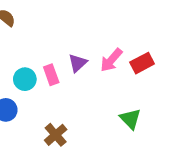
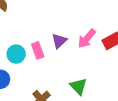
green triangle: (130, 119) -> (78, 86), moved

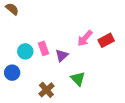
purple triangle: (59, 41) -> (62, 55), moved

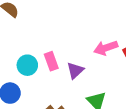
pink arrow: (85, 38) -> (106, 48), turned 30

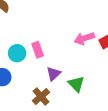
purple triangle: (75, 70) -> (54, 74), moved

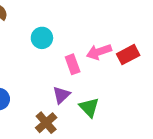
pink rectangle: (38, 50) -> (73, 64), moved
cyan circle: (17, 53) -> (42, 38), moved

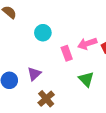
purple triangle: (61, 95) -> (34, 74), moved
green triangle: (89, 107) -> (86, 79), moved

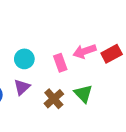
cyan circle: (43, 33) -> (24, 59), moved
brown cross: (46, 99) -> (54, 99), moved

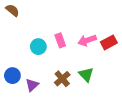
pink rectangle: (60, 63) -> (60, 40), moved
purple triangle: (22, 87) -> (32, 85), moved

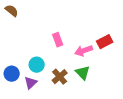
pink arrow: (87, 40) -> (84, 51), moved
cyan circle: (38, 47) -> (37, 65), moved

